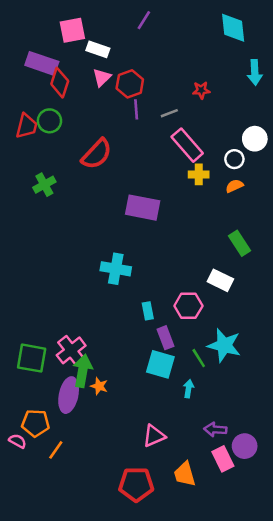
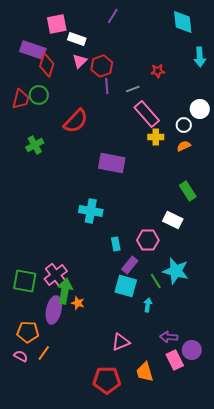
purple rectangle: (166, 338) -> (130, 265), turned 60
pink semicircle: (18, 441) -> (21, 356), moved

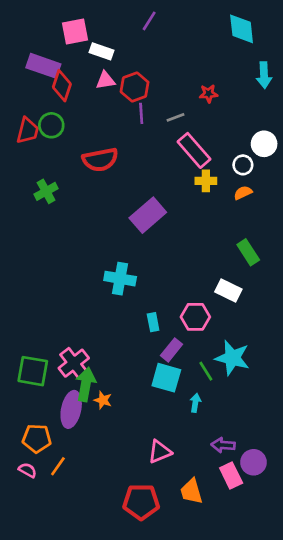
pink triangle: (80, 61) -> (105, 80), turned 35
red semicircle: (76, 121) -> (100, 160), turned 36
purple rectangle: (112, 163) -> (148, 215), turned -52

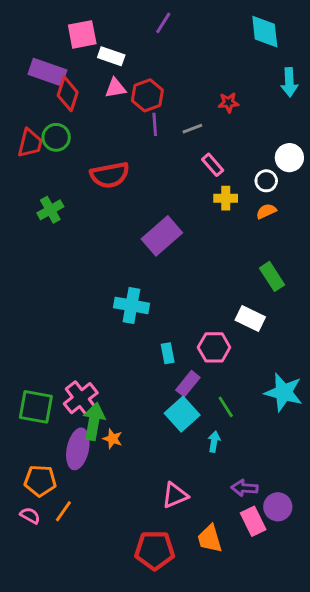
pink rectangle: (194, 150) -> (213, 165), size x0.6
cyan star: (232, 358) -> (284, 392), moved
cyan square: (166, 378) -> (182, 414), turned 32

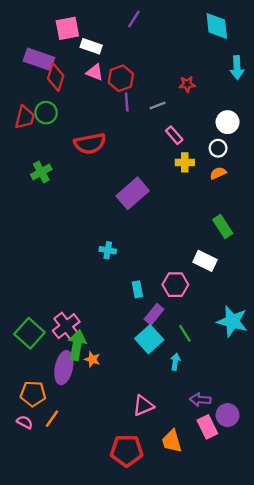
pink triangle: (116, 88) -> (95, 72), turned 30
white circle: (289, 158) -> (228, 122), moved
cyan cross: (131, 305) -> (108, 250), size x0.6
green square: (36, 407) -> (29, 333), turned 32

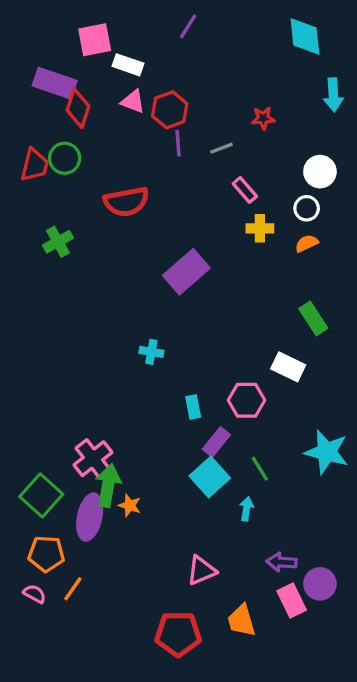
green square: (29, 333) -> (41, 495), moved

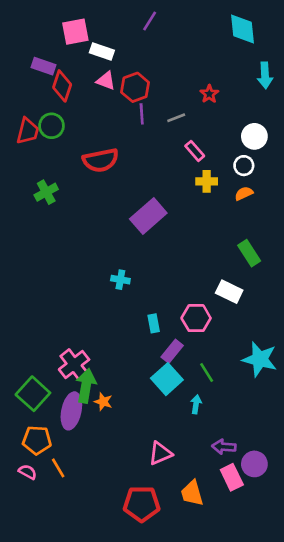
purple rectangle: (55, 83) -> (44, 66), size x0.7
red star: (263, 118) -> (209, 94), turned -30
orange line: (73, 589) -> (58, 468), turned -66

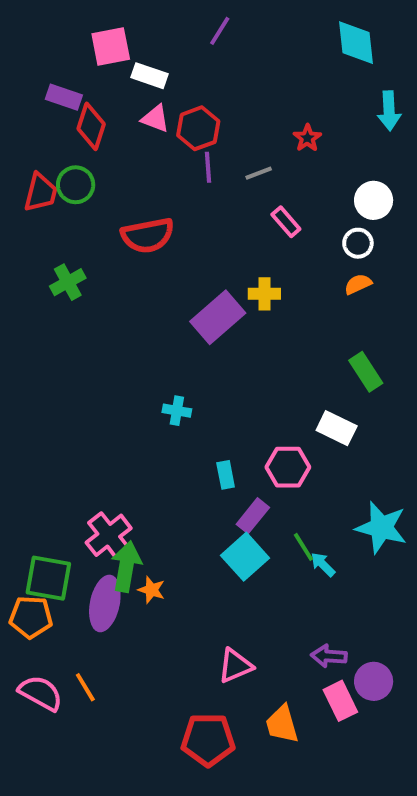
yellow cross: (207, 181) -> (264, 294), moved
green square: (33, 394) -> (48, 578), turned -32
cyan arrow: (196, 404) -> (323, 565), moved, turned -54
orange pentagon: (37, 440) -> (31, 617), moved
pink semicircle: (28, 472) -> (41, 693), size x1.6

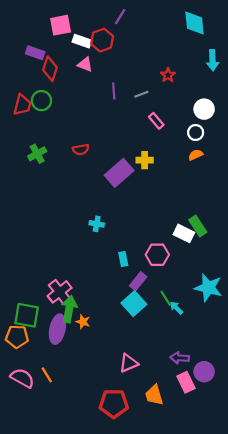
red hexagon: (198, 128) -> (102, 40), moved
red semicircle: (148, 235) -> (81, 150), moved, size x0.6
green rectangle: (366, 372) -> (198, 226), moved

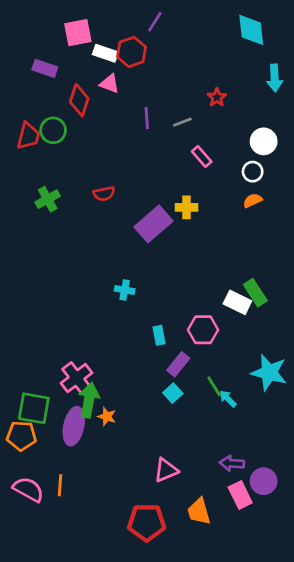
red diamond: (50, 69) -> (79, 100), moved
cyan square: (134, 304) -> (173, 393), size x0.6
orange line: (47, 375) -> (60, 485), turned 35

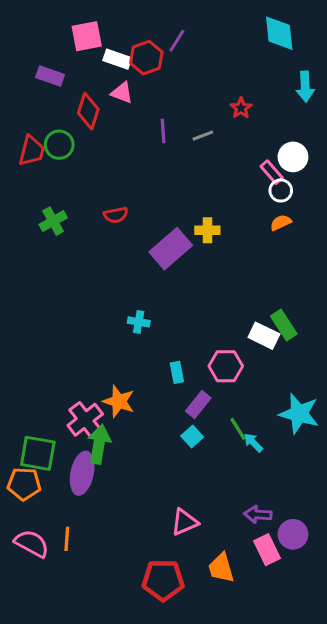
purple line: (155, 22) -> (177, 41), moved
pink rectangle: (202, 156) -> (272, 172), moved
orange star: (107, 417) -> (119, 401), moved, size x1.5

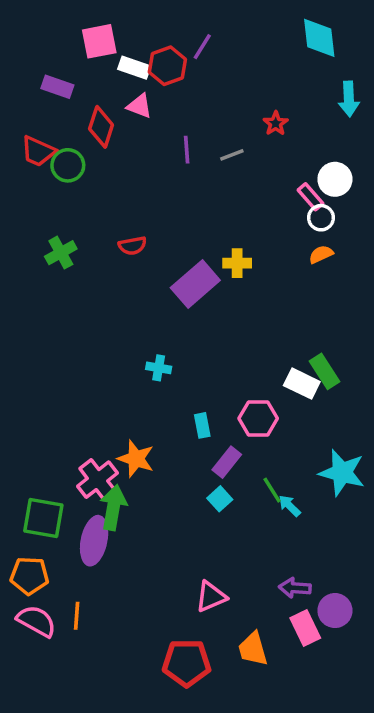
red trapezoid: (32, 151) -> (38, 151), moved, turned 100
orange pentagon: (24, 484) -> (29, 576), moved

